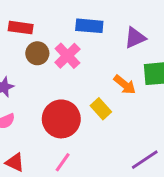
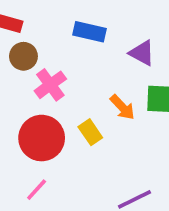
purple triangle: (135, 38) -> (142, 53), turned 45
pink cross: (67, 56) -> (50, 85), moved

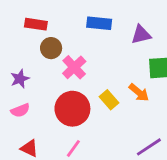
purple triangle: (142, 53) -> (141, 35), turned -35
orange arrow: (122, 107) -> (139, 92), moved

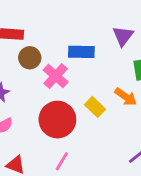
blue rectangle: (99, 23) -> (81, 52), moved
purple triangle: (141, 35) -> (123, 36), turned -35

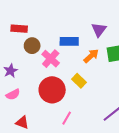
orange arrow: (126, 97) -> (91, 56), moved, turned -77
pink line: (62, 161) -> (67, 118), moved

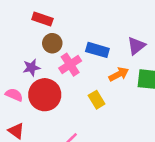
purple star: (11, 71) -> (31, 68), moved
red circle: (52, 90) -> (45, 95), moved
pink semicircle: (13, 94) -> (14, 95), turned -144

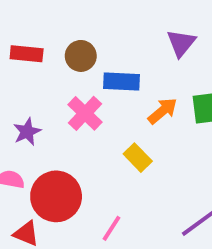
brown circle: (52, 43) -> (81, 56), moved
purple triangle: (136, 46) -> (181, 43), moved
red circle: (45, 95) -> (56, 196), moved

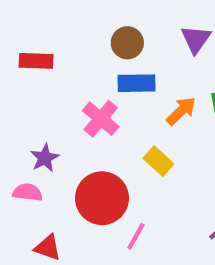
brown circle: (81, 56) -> (127, 43), moved
purple star: (27, 132) -> (45, 158), moved
red circle: (56, 196) -> (102, 198), moved

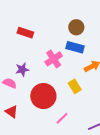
red rectangle: (36, 61) -> (25, 33), moved
pink line: (136, 236) -> (62, 118), moved

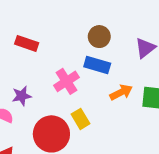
yellow rectangle: (75, 86) -> (81, 119), moved

